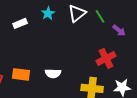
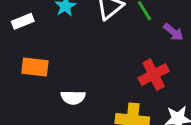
orange rectangle: (21, 74) -> (35, 67), moved

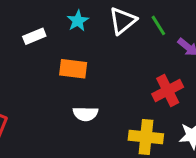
orange rectangle: (35, 67) -> (73, 69), moved

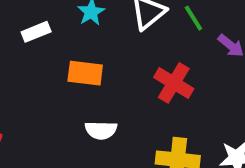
red cross: (168, 91) -> (174, 83), moved, turned -32

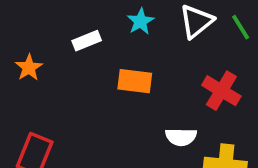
white semicircle: (101, 130) -> (181, 137), moved

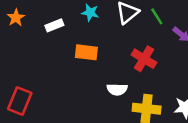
cyan star: (141, 21) -> (90, 13), turned -30
orange star: (29, 68) -> (16, 18), moved

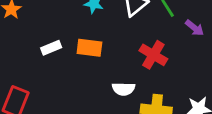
white rectangle: (54, 25) -> (51, 48), moved

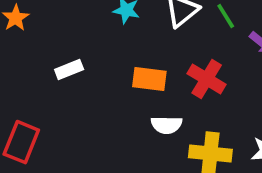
orange rectangle: (89, 48) -> (149, 79), moved

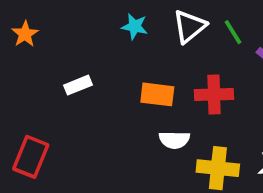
red cross: (207, 79) -> (214, 94), turned -33

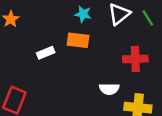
orange rectangle: (157, 94) -> (78, 40), moved

